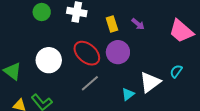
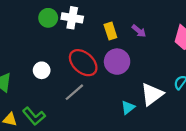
green circle: (42, 12) -> (48, 18), moved
white circle: (49, 60) -> (42, 70), size x0.6
gray line: (90, 83) -> (74, 92), moved

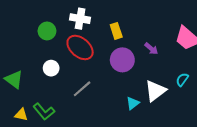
green circle: (48, 18) -> (47, 31), moved
purple arrow: (139, 31) -> (151, 49), moved
red ellipse: (83, 63) -> (80, 47), moved

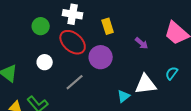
purple circle: (122, 60) -> (101, 57), moved
white triangle: (155, 91) -> (146, 84), turned 30

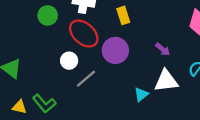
purple arrow: (142, 43) -> (163, 49), moved
white circle: (45, 62) -> (69, 61), moved

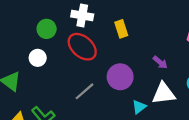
purple circle: (115, 50) -> (120, 77), moved
white circle: (69, 61) -> (38, 58), moved

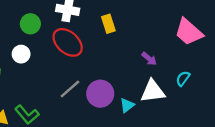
purple circle: (120, 77) -> (100, 94), moved

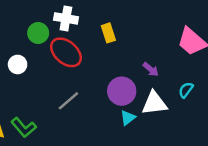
green circle: (30, 24) -> (38, 33), moved
purple circle: (100, 94) -> (122, 91), moved

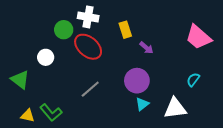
purple arrow: (151, 69) -> (146, 48), moved
white triangle: (154, 103) -> (175, 108), moved

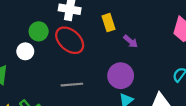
green circle: (64, 30) -> (39, 31), moved
gray line: (90, 89) -> (72, 85), turned 36

